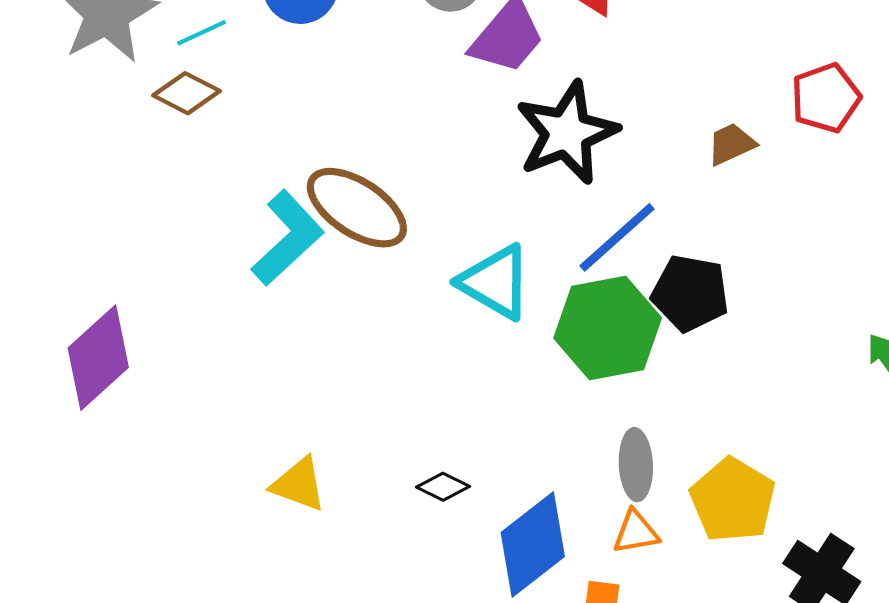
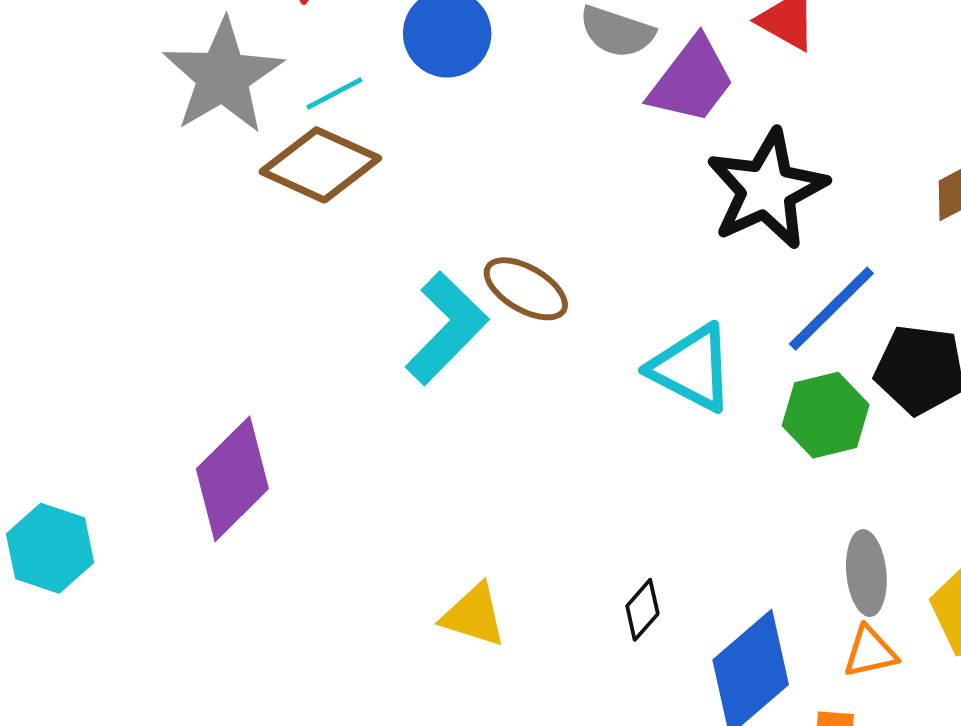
brown diamond: (187, 93) -> (320, 165), size x1.5
brown ellipse: (357, 208) -> (526, 289), size x0.7
green hexagon: (608, 328) -> (826, 415), size x0.7
black diamond: (443, 487) -> (642, 610), turned -72

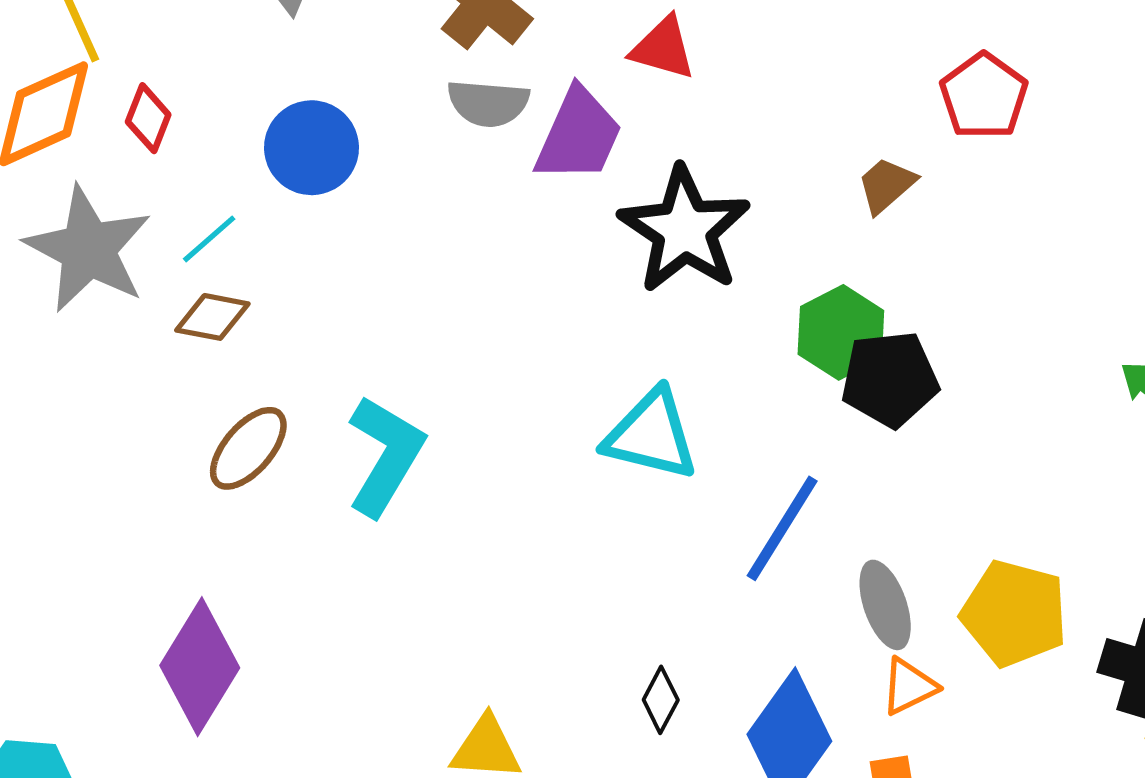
brown diamond: (320, 165) -> (212, 317), size x0.6
brown ellipse: (526, 289) -> (248, 448), moved, turned -66
blue line: (831, 309) -> (782, 528), moved
green hexagon: (826, 415) -> (841, 332), moved

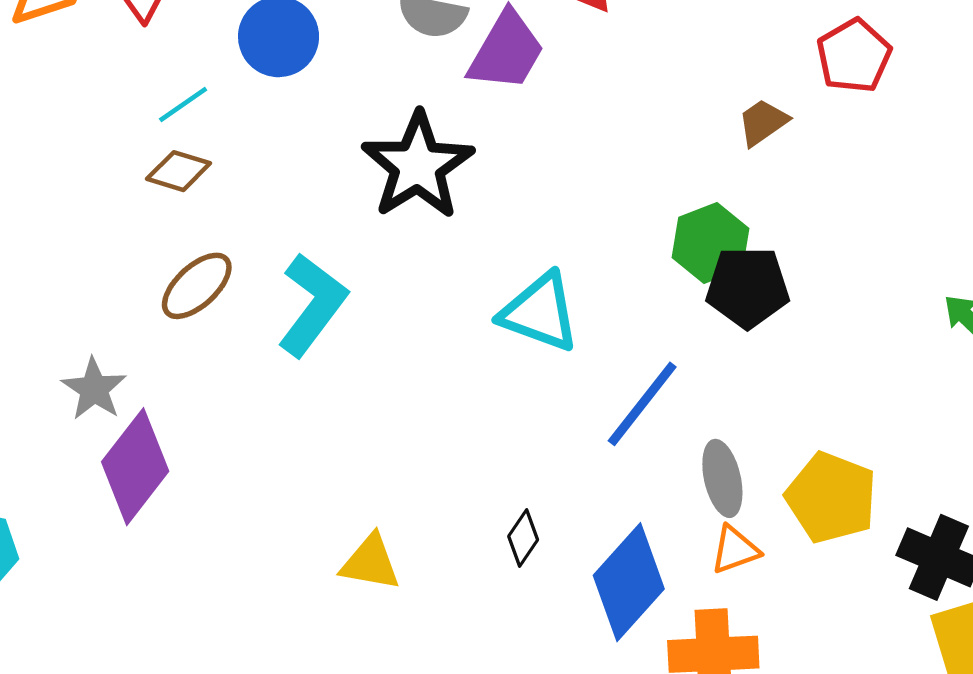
black star: (684, 230) -> (418, 166), moved
gray star: (88, 249) -> (94, 389), moved, size x0.6

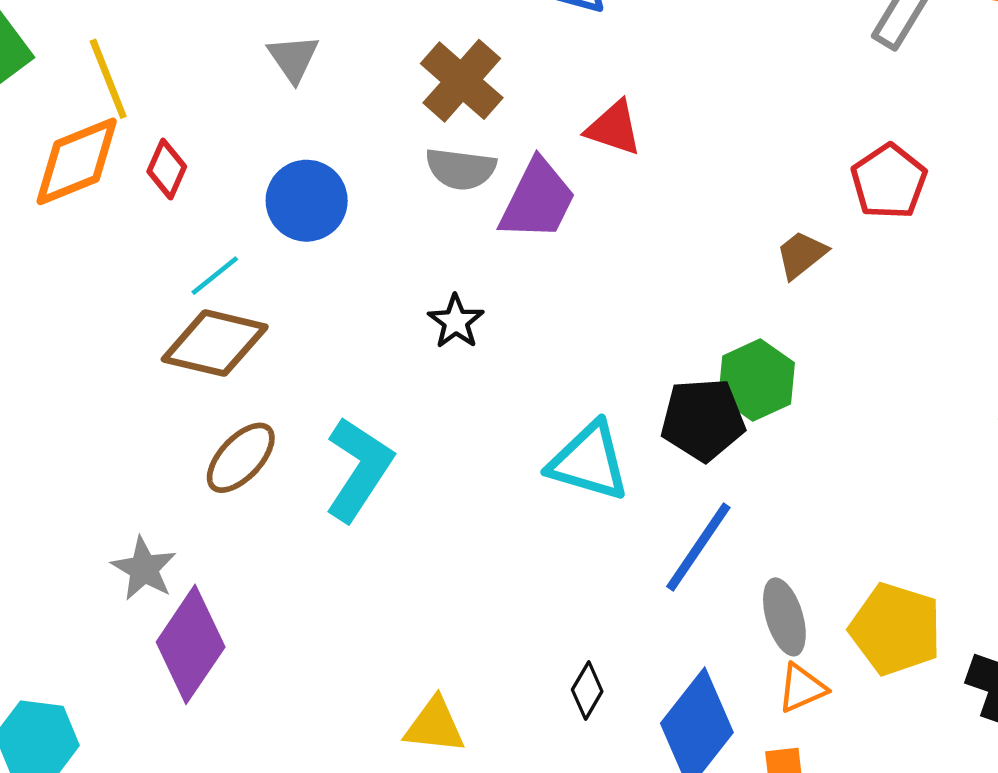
black star: (418, 166) -> (456, 322), size x0.5
brown diamond: (179, 171) -> (215, 343), size x1.6
black pentagon: (748, 287) -> (703, 419), moved

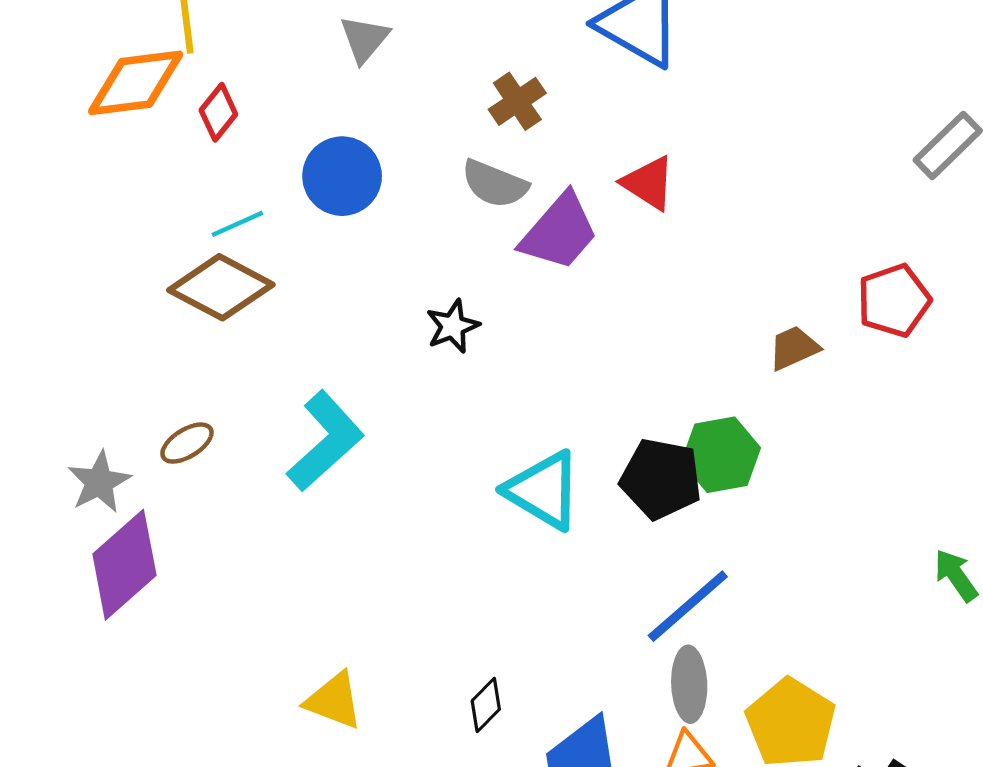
brown cross: (462, 81) -> (517, 101), size x0.7
brown ellipse: (241, 458) -> (187, 443), moved, size x0.7
blue line: (698, 547) -> (688, 606), moved

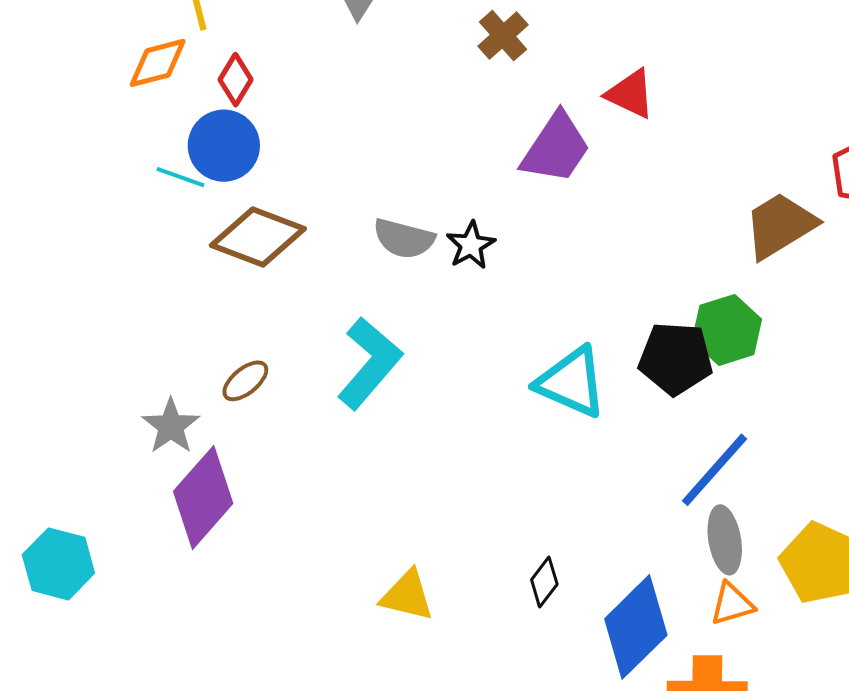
orange diamond: (136, 83) -> (158, 63), size x0.7
blue circle: (342, 176) -> (224, 146), moved
gray semicircle: (495, 184) -> (404, 239), moved
cyan line: (237, 224) -> (180, 177), moved, turned 51
brown trapezoid: (794, 348) -> (780, 225), size x1.6

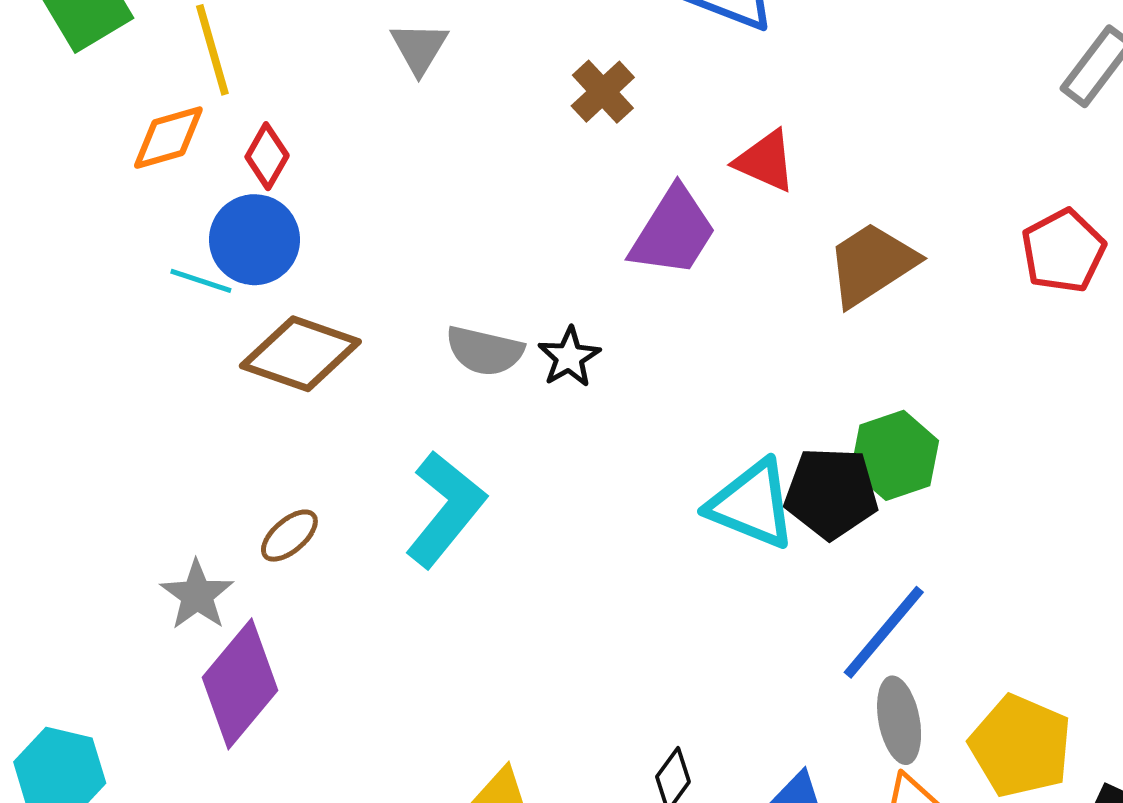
brown trapezoid: (780, 225) -> (872, 264), moved
cyan triangle: (571, 382) -> (752, 504), moved

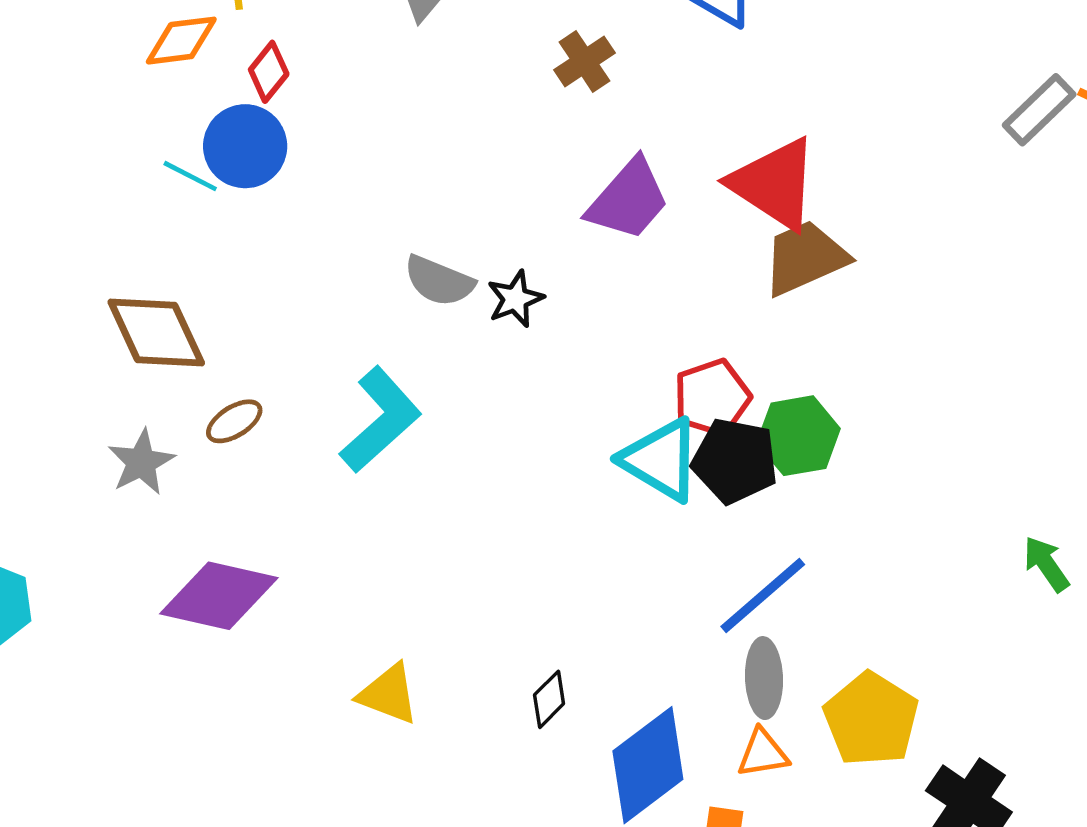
red triangle: (765, 161) -> (774, 184), moved, size x1.6
red pentagon: (1063, 251) -> (712, 398), moved
brown diamond: (300, 354) -> (156, 333), moved, turned 37
purple diamond: (240, 684) -> (219, 596), moved, turned 54

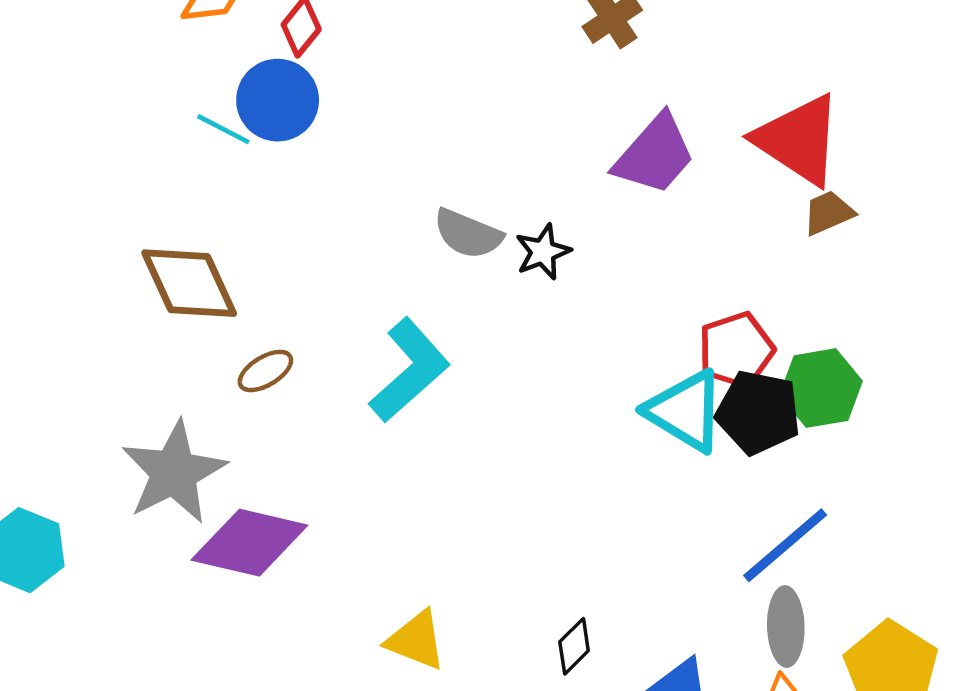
brown trapezoid: (805, 258) -> (828, 213), size x0.6
gray star: (141, 462) -> (174, 472), moved, size x1.6

